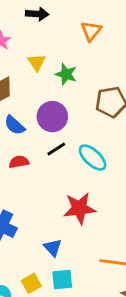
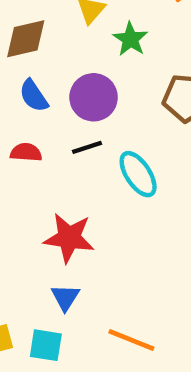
red star: (79, 208) -> (69, 238), moved
blue triangle: (53, 247) -> (65, 297), moved

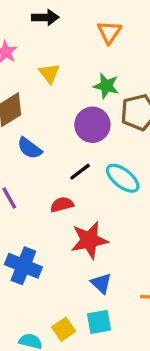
green star: (130, 39) -> (106, 86), moved
purple circle: (94, 97) -> (92, 125), moved
red semicircle: (26, 152) -> (62, 205), moved

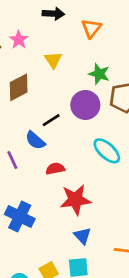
orange triangle: (109, 32) -> (91, 28), moved
blue semicircle: (30, 148) -> (35, 140), moved
black line: (80, 172) -> (51, 120), moved

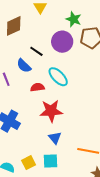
black line: (51, 120) -> (36, 51), turned 64
cyan ellipse: (107, 151) -> (58, 77), moved

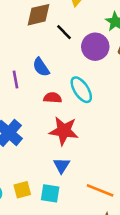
black line: (36, 51) -> (64, 32), moved

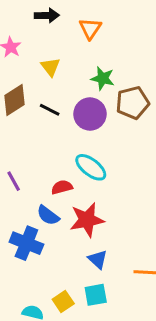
blue semicircle: (41, 67) -> (48, 215), moved

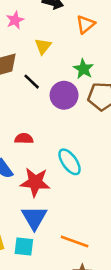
cyan ellipse: (91, 167) -> (70, 162), moved
red semicircle: (62, 187) -> (24, 139), moved
blue triangle: (98, 259) -> (34, 218), size x1.5

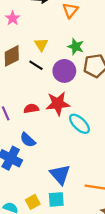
yellow triangle: (43, 46) -> (41, 44), moved
red semicircle: (24, 139) -> (31, 109), moved
red star: (35, 182) -> (58, 104), moved

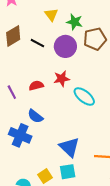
yellow triangle: (41, 44) -> (51, 15), moved
red star: (58, 104) -> (62, 79), size x0.7

